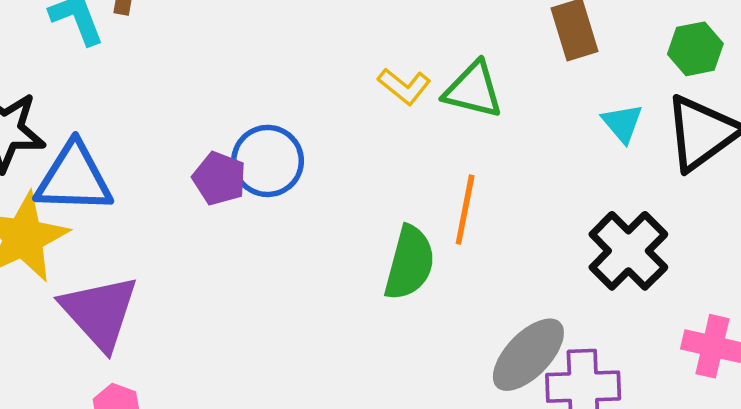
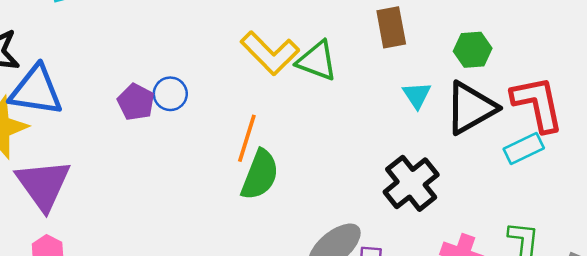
yellow L-shape: (404, 86) -> (270, 53), size x1.6
blue circle: (268, 161) -> (170, 94), size x0.7
orange line: (465, 210) -> (247, 138), moved

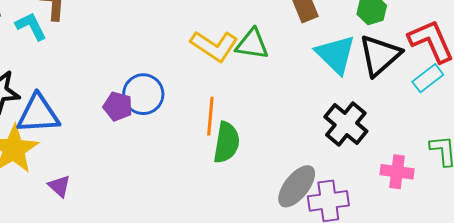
blue circle: (170, 94) -> (143, 94), size x1.5
cyan triangle: (417, 95) -> (336, 54), size x1.8
purple triangle: (43, 185) -> (59, 186), size x0.5

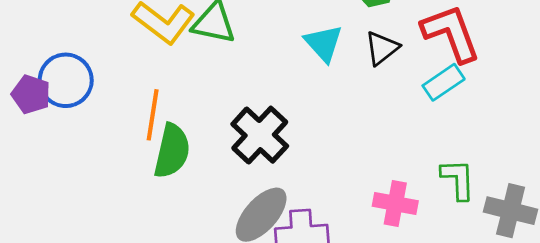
cyan triangle: (336, 54) -> (324, 43), size x0.7
black triangle: (380, 55) -> (382, 48), size x0.6
black cross: (346, 124) -> (260, 135), moved

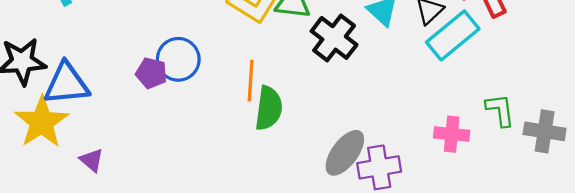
cyan rectangle: (444, 82) -> (453, 35), moved, size x1.6
black cross: (260, 135) -> (334, 38), moved

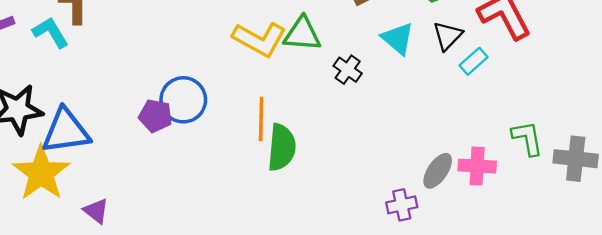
cyan rectangle: (453, 35) -> (474, 61), size x0.5
black cross: (334, 38) -> (348, 70), size x0.6
gray ellipse: (345, 153) -> (438, 171), moved, size x0.7
purple cross: (379, 167) -> (402, 205), size x0.7

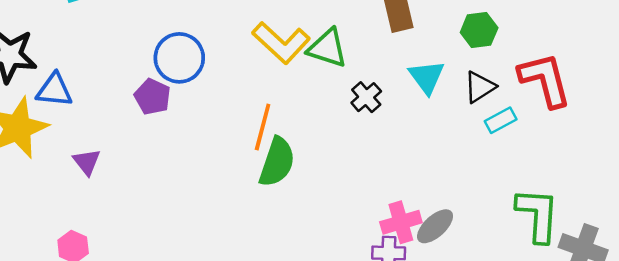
blue circle: (183, 100) -> (179, 58), moved
blue triangle: (66, 131) -> (54, 90), size x0.7
green L-shape: (527, 138) -> (538, 215), size x1.4
pink cross: (477, 166) -> (401, 222), moved, turned -33
purple triangle: (96, 211) -> (87, 162), moved

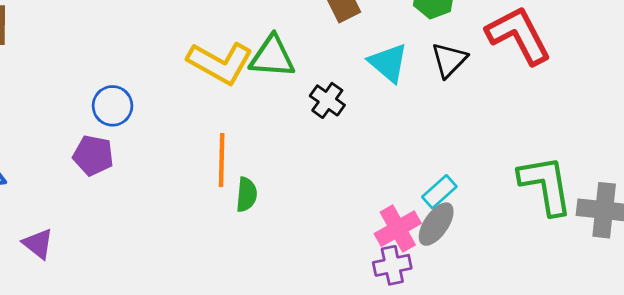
blue circle: (179, 58) -> (112, 106), size x0.7
cyan rectangle: (501, 120) -> (439, 192), moved
green semicircle: (277, 162) -> (246, 195), size x0.6

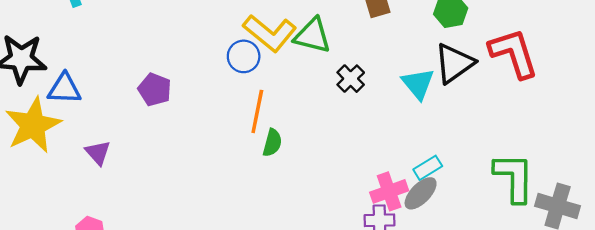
black triangle: (449, 60) -> (454, 63), size x1.4
cyan triangle: (388, 63) -> (418, 84), moved
blue circle: (112, 106) -> (244, 56), moved

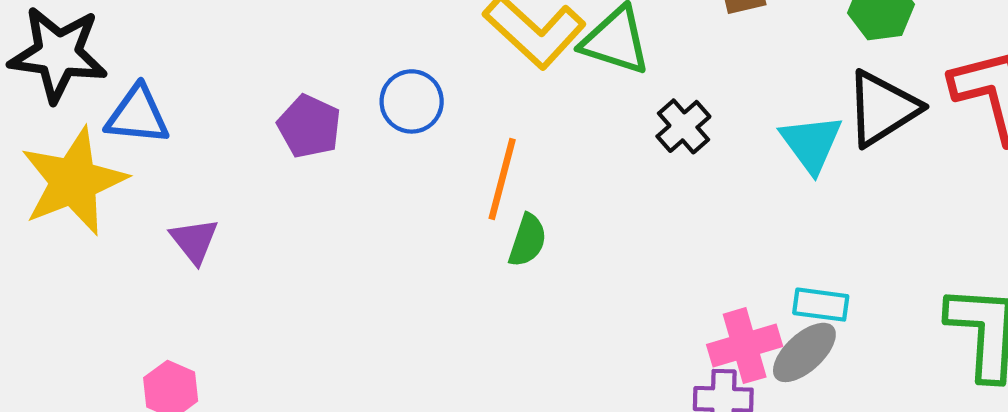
blue circle: (244, 56) -> (412, 101), moved
cyan rectangle: (428, 168) -> (821, 305), turned 36

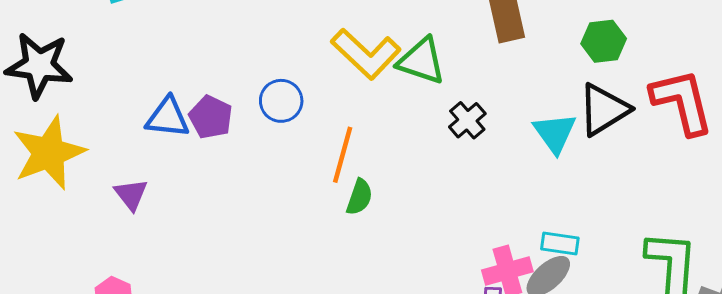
blue triangle: (137, 115) -> (168, 118), moved

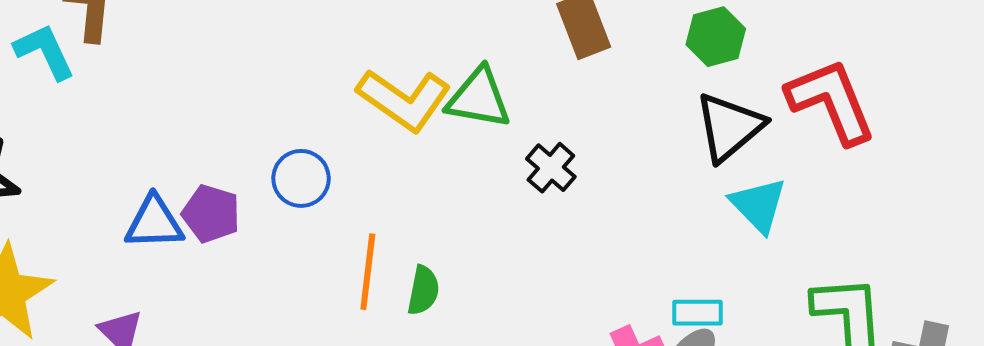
cyan triangle: (555, 133) -> (758, 205), moved
orange line: (343, 155) -> (368, 272), moved

